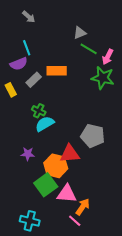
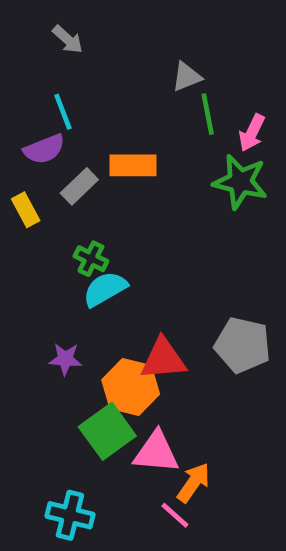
green line: (89, 49) -> (208, 114), turned 48
gray pentagon: (93, 136) -> (243, 345), moved

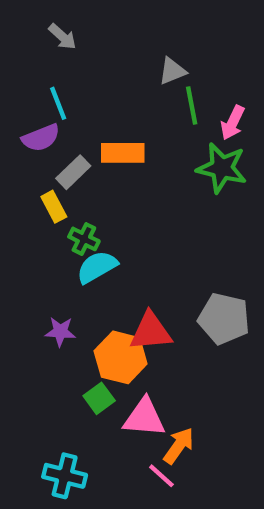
yellow rectangle: (26, 210) -> (54, 207), moved
green square: (107, 431) -> (99, 398), size x0.6

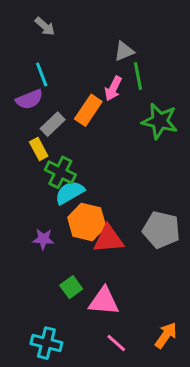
pink arrow: (233, 123) -> (113, 88), moved
orange rectangle: (123, 153) -> (88, 110), turned -56
green cross: (84, 239) -> (60, 172), size x1.4
orange hexagon: (121, 357) -> (87, 222), moved
orange arrow: (179, 446) -> (166, 335), moved

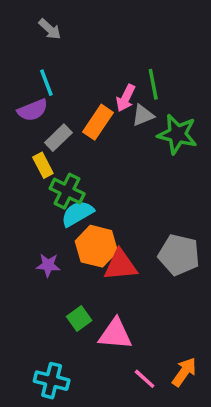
gray triangle: (124, 51) -> (143, 115), moved
pink line: (116, 343) -> (145, 379), moved

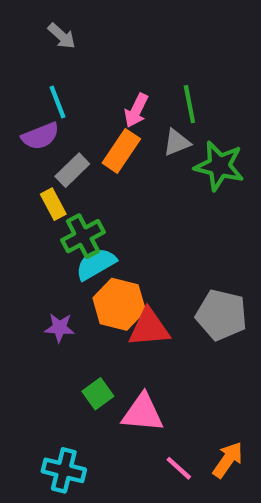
pink arrow: (126, 98) -> (136, 111), moved
green cross: (67, 191) -> (83, 236), turned 36

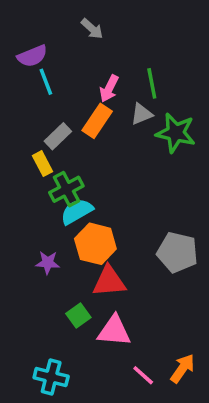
gray arrow: (62, 36) -> (92, 29), moved
purple semicircle: (40, 136) -> (32, 56), moved
red triangle: (149, 328) -> (109, 281), moved

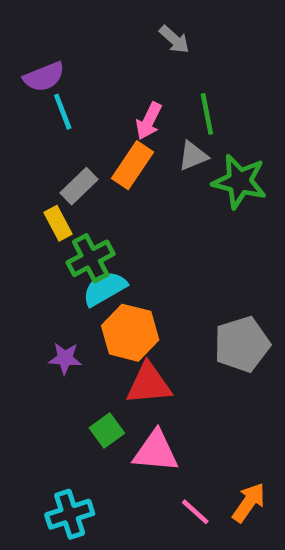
gray arrow: (92, 29) -> (174, 39), moved
gray pentagon: (177, 252) -> (242, 344), turned -30
cyan cross: (51, 377) -> (70, 514), turned -32

